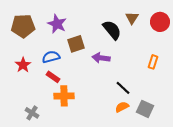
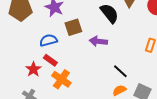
red star: (23, 65) -> (33, 69), moved
orange cross: (64, 96) -> (61, 79), turned 36

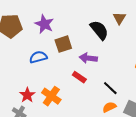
red rectangle: (50, 60) -> (79, 77), moved
red star: (33, 69) -> (27, 95), moved

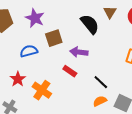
red star: (27, 95) -> (18, 79), moved

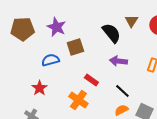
purple arrow: (79, 52) -> (118, 61), moved
orange cross: (42, 90) -> (78, 100), moved

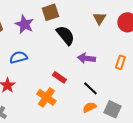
black semicircle: (111, 33) -> (65, 35), moved
brown square: (75, 47) -> (50, 12), moved

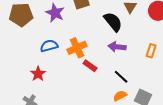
black semicircle: (65, 35) -> (113, 22), moved
orange cross: (46, 97) -> (77, 48), moved, turned 30

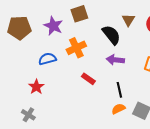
orange cross: (77, 48) -> (76, 48), moved
black line: (121, 77) -> (119, 90), turned 35

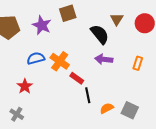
orange cross: (76, 48) -> (60, 61), moved, turned -30
black line: (119, 90) -> (88, 95), moved

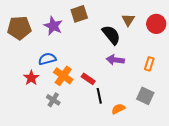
orange cross: (60, 61) -> (63, 76), moved
red star: (25, 86) -> (31, 78), moved
gray square: (130, 110) -> (145, 96), moved
gray cross: (17, 114) -> (53, 100), moved

